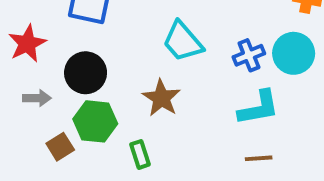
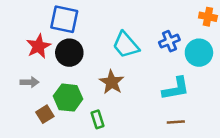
red star: (27, 44) -> (39, 46), moved
blue cross: (249, 55) -> (169, 41), moved
black circle: (86, 73) -> (69, 53), moved

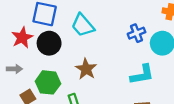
cyan trapezoid: (126, 45) -> (83, 25), moved

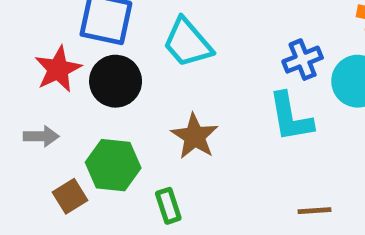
cyan L-shape: (142, 75) -> (291, 117), moved, turned 90

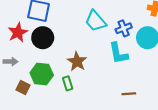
cyan trapezoid: (187, 43) -> (96, 21), moved
brown square: (70, 196) -> (23, 87), turned -32
green rectangle: (168, 206) -> (68, 83), moved

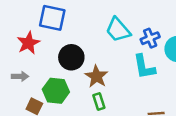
black circle: (43, 38) -> (71, 57), moved
green rectangle: (68, 83) -> (99, 101), moved

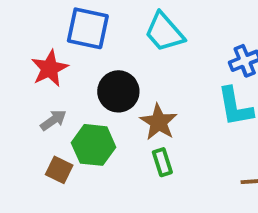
cyan trapezoid: (118, 30) -> (164, 32), moved
gray arrow: (20, 76) -> (53, 120), moved, turned -35

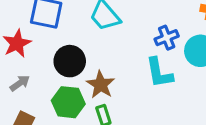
green hexagon: (94, 145) -> (68, 102), moved

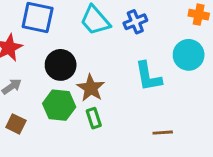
blue cross: (167, 38) -> (135, 22), moved

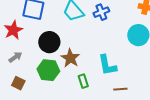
cyan L-shape: (148, 76) -> (107, 65), moved
green rectangle: (94, 118) -> (83, 81), moved

